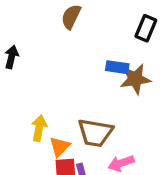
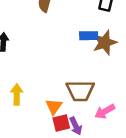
yellow arrow: (39, 128) -> (17, 94), moved

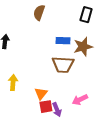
blue rectangle: (89, 36) -> (63, 41), moved
brown trapezoid: (80, 91) -> (63, 65), moved

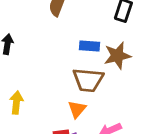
orange triangle: (41, 94) -> (77, 109), moved

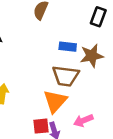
orange triangle: (77, 109) -> (55, 101), size x1.5

